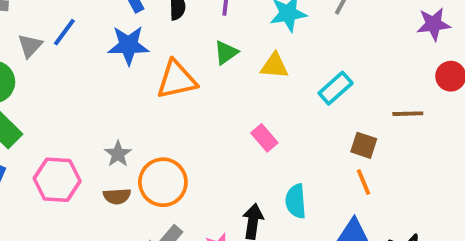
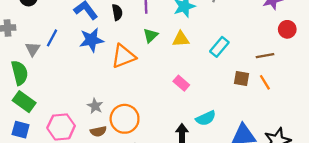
orange line: (363, 182) -> (265, 82), moved
cyan semicircle: (296, 201) -> (206, 118), turned -102

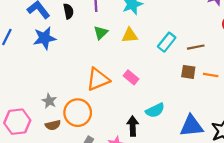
orange triangle: (123, 56) -> (98, 79), moved
brown line: (265, 56) -> (196, 47), moved
orange line: (265, 82) -> (211, 75), turned -48

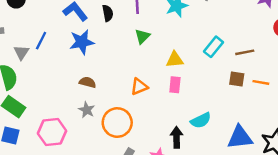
yellow triangle: (130, 35) -> (175, 60), moved
pink rectangle: (131, 77) -> (175, 85), turned 56
orange triangle: (98, 79) -> (139, 87), size x0.7
brown semicircle: (53, 125) -> (88, 82), moved, turned -152

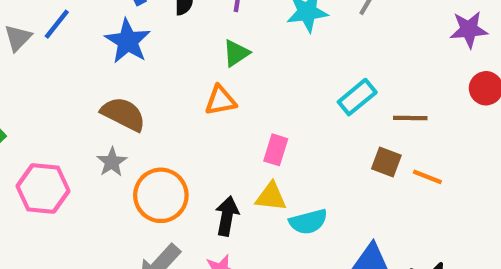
blue star: (82, 42) -> (128, 41), turned 30
yellow triangle: (175, 60) -> (271, 197), moved
brown semicircle: (88, 82) -> (123, 114), size x1.5
orange triangle: (139, 87) -> (220, 100), moved
black arrow: (177, 137) -> (227, 216), moved

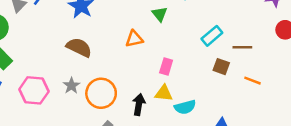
green triangle: (236, 53) -> (160, 14), moved, turned -35
gray star: (112, 162) -> (71, 86), moved
brown square: (386, 162) -> (221, 67), moved

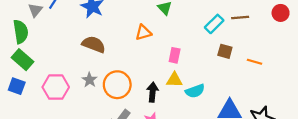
brown line: (242, 47) -> (240, 17), moved

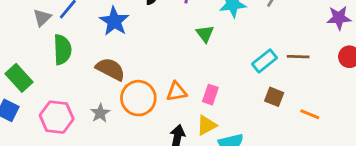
green semicircle: (21, 32) -> (62, 50), moved
orange triangle: (143, 33) -> (177, 92), moved
yellow triangle: (174, 80) -> (207, 125), turned -36
orange circle: (117, 85) -> (138, 98), moved

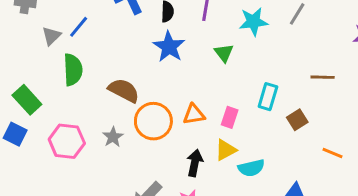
blue star: (114, 21) -> (169, 47), moved
cyan rectangle: (265, 61) -> (268, 97), moved, turned -35
brown square: (274, 97) -> (297, 120), turned 36
orange line: (310, 114) -> (332, 153), moved

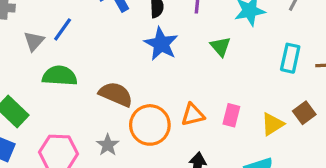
green semicircle: (73, 70) -> (60, 76), turned -80
cyan rectangle: (268, 97) -> (290, 58), moved
yellow triangle: (226, 150) -> (272, 124), moved

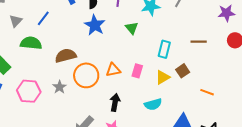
blue line: (63, 29) -> (43, 18), moved
cyan rectangle: (290, 58) -> (164, 49), moved
brown semicircle: (116, 94) -> (66, 56), turned -40

